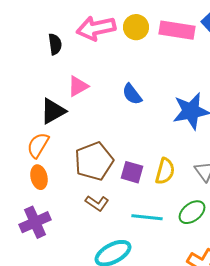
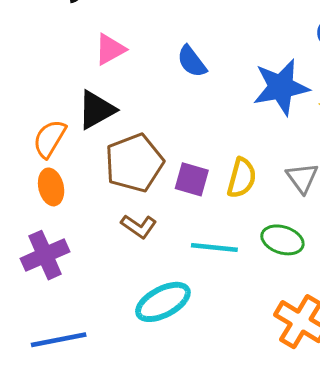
black triangle: (53, 111) -> (96, 110), moved
green ellipse: (192, 212) -> (282, 240), turned 56

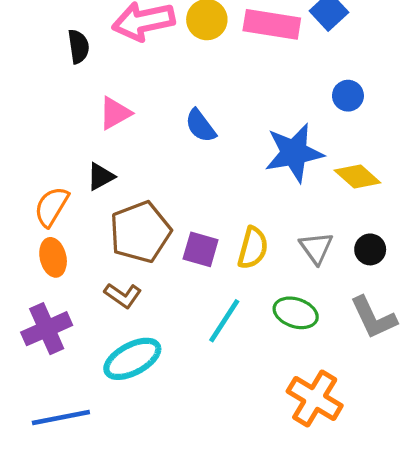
black triangle: (96, 110) -> (101, 177), size x0.7
brown L-shape: (139, 226) -> (123, 295), moved
cyan line: (214, 247) -> (224, 321), turned -63
cyan ellipse: (163, 302) -> (132, 359), moved

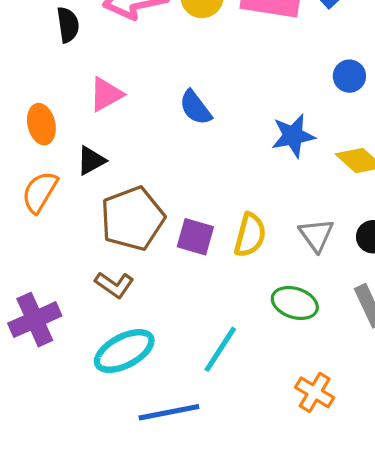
blue star: (294, 153) -> (293, 136), size x0.7
orange ellipse: (53, 257) -> (41, 124), moved
cyan line: (224, 321) -> (220, 349), moved
orange cross: (315, 398) -> (315, 392), size x0.7
blue line: (61, 418) -> (169, 412), moved

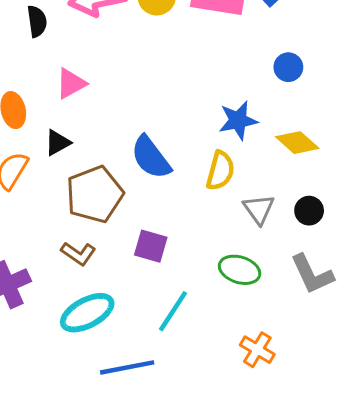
blue semicircle: (195, 108) -> (151, 157), moved, size x1.4
yellow semicircle: (250, 235) -> (220, 171), moved
purple square: (195, 237) -> (151, 246), moved

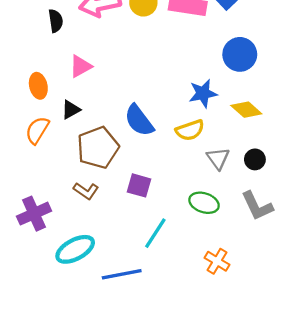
blue circle: (288, 67) -> (240, 54), size x1.6
yellow semicircle: (220, 171) -> (190, 130), turned 56
cyan ellipse: (87, 313) -> (75, 249), moved

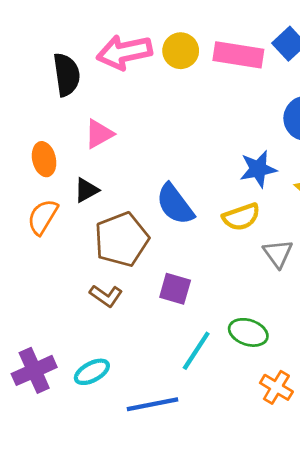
black semicircle: (56, 21) -> (67, 75), size x1.4
green ellipse: (204, 203) -> (248, 332), moved
purple cross: (34, 214) -> (34, 370), moved
cyan ellipse: (75, 249) -> (92, 372), size x0.7

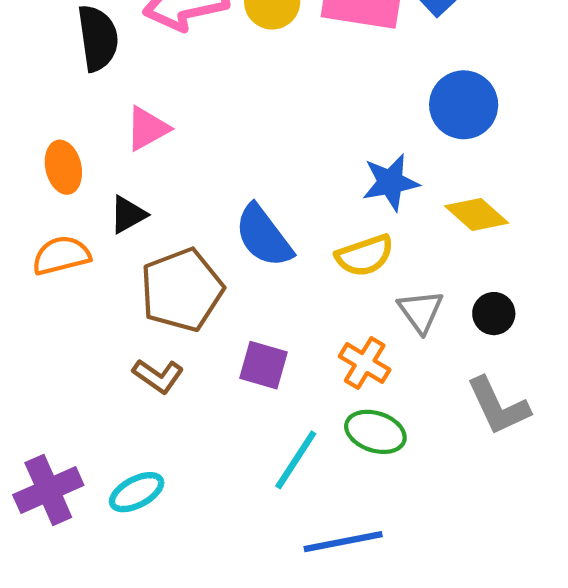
orange semicircle: (43, 217) -> (61, 255), turned 45
orange cross: (276, 387) -> (365, 363), moved
blue line: (152, 404) -> (343, 542), moved

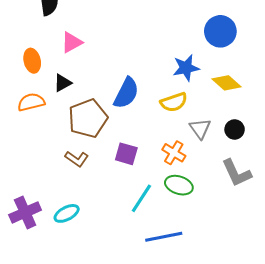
blue semicircle: (264, 236) -> (126, 93), turned -116

